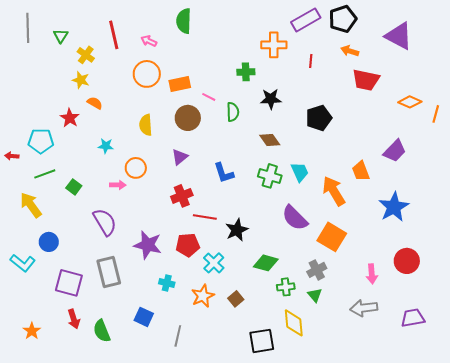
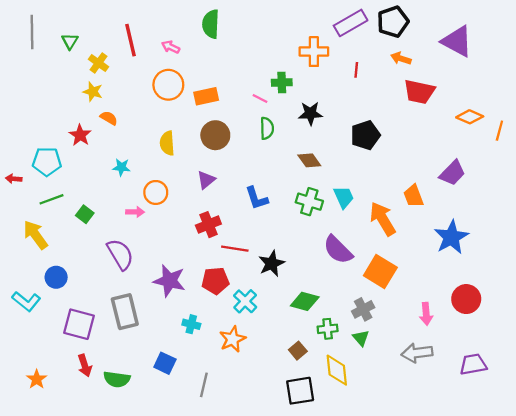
pink line: (209, 97) -> (260, 99), moved
brown square: (236, 299) -> (298, 351), moved
green semicircle: (102, 331) -> (117, 379), turned -60

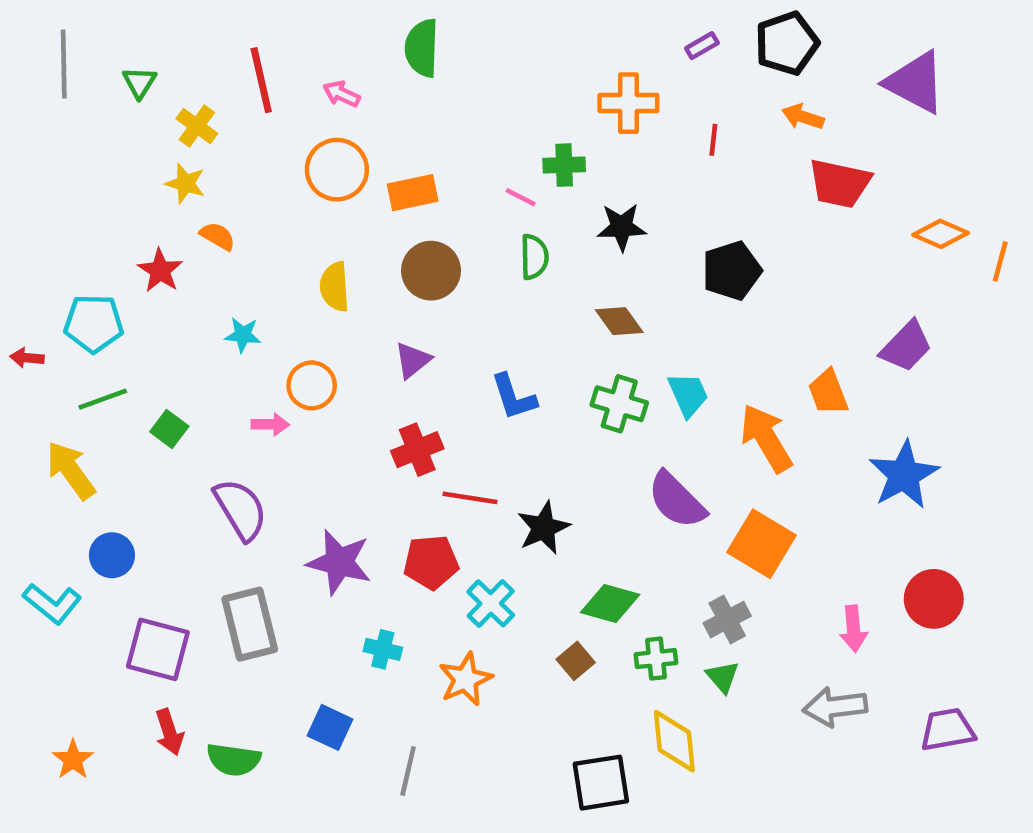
purple rectangle: (351, 23) -> (702, 46), size x0.5
brown square: (298, 351) -> (576, 661), moved

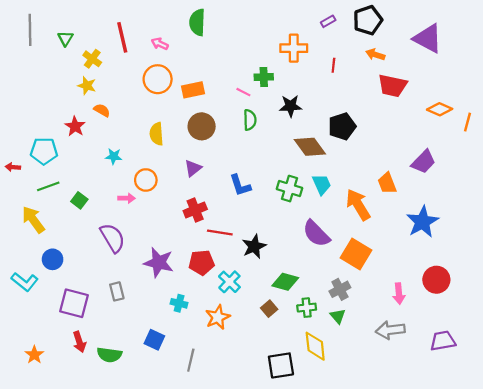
brown diamond: (619, 321) -> (310, 147), moved, size x1.4
gray rectangle: (250, 624) -> (117, 291), size x0.6

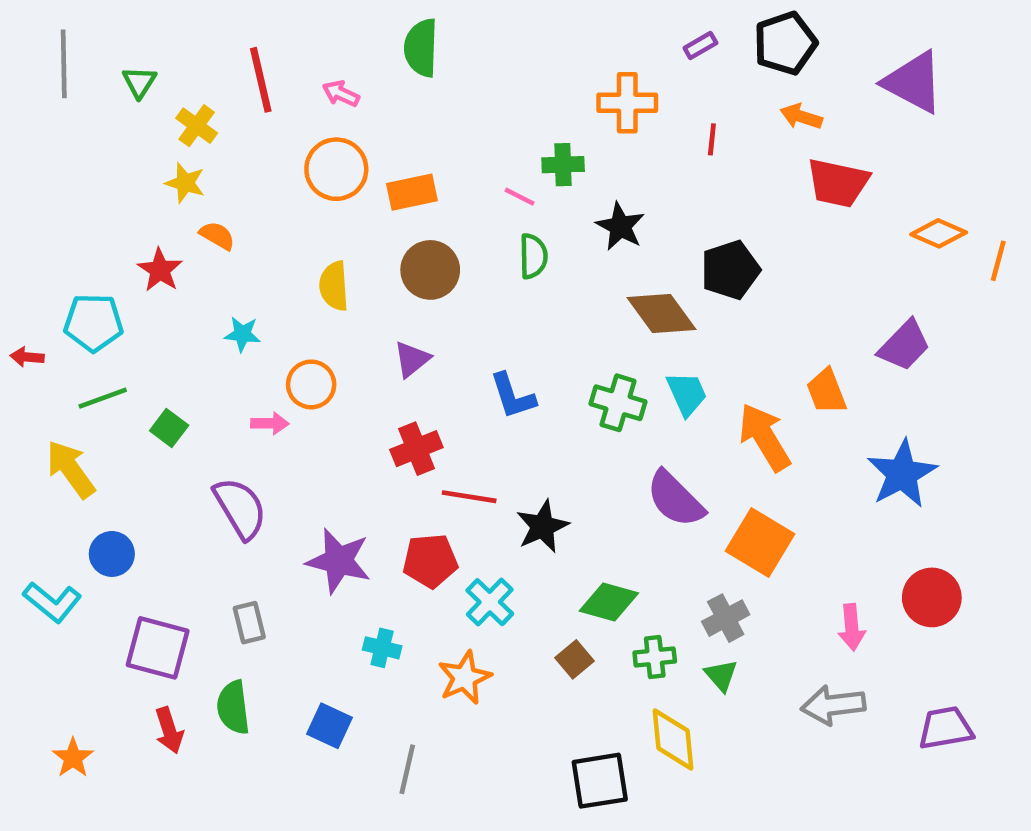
black star: (291, 106) -> (620, 226), turned 30
green semicircle: (109, 355) -> (233, 707), moved, turned 75

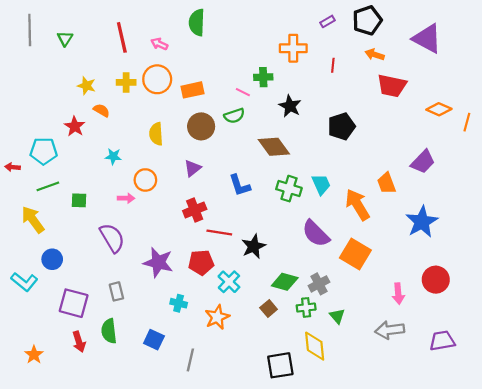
yellow cross: (197, 126) -> (126, 82), moved, turned -36
green semicircle: (533, 256) -> (234, 116), moved, turned 72
brown diamond: (662, 313) -> (274, 147), moved
green square: (169, 428) -> (79, 200), turned -35
gray cross: (726, 618) -> (319, 284), moved

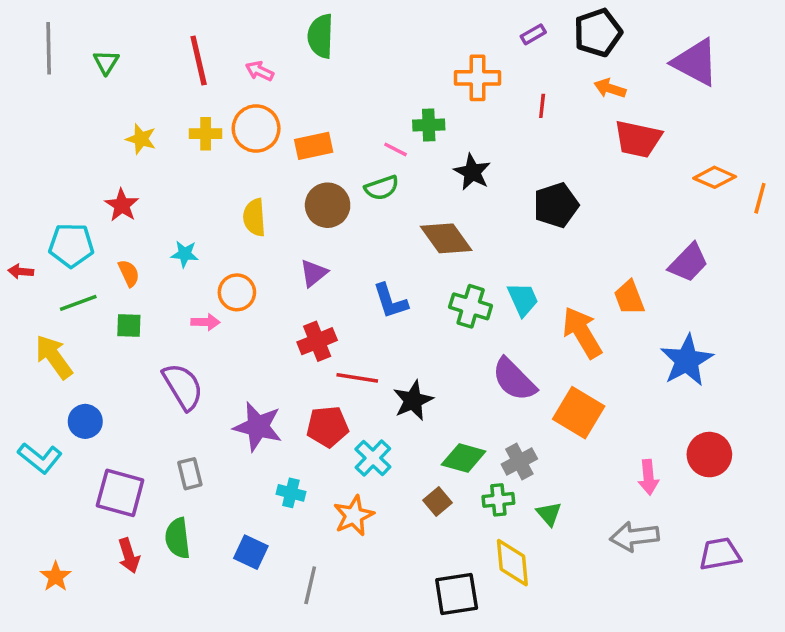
orange semicircle: (101, 110) -> (129, 273), moved, turned 35

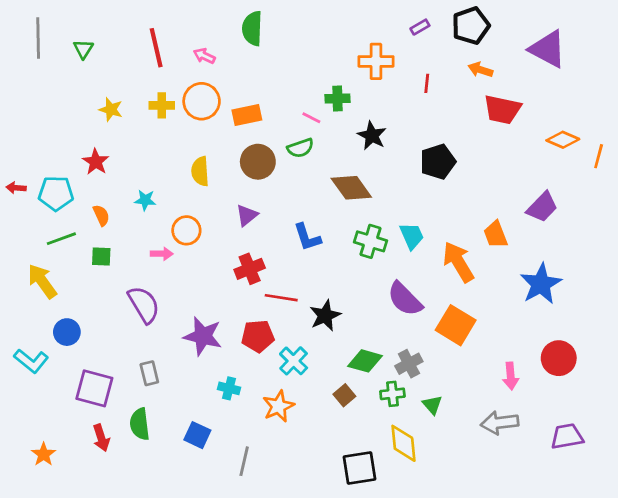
red arrow: (21, 271) -> (16, 188), moved

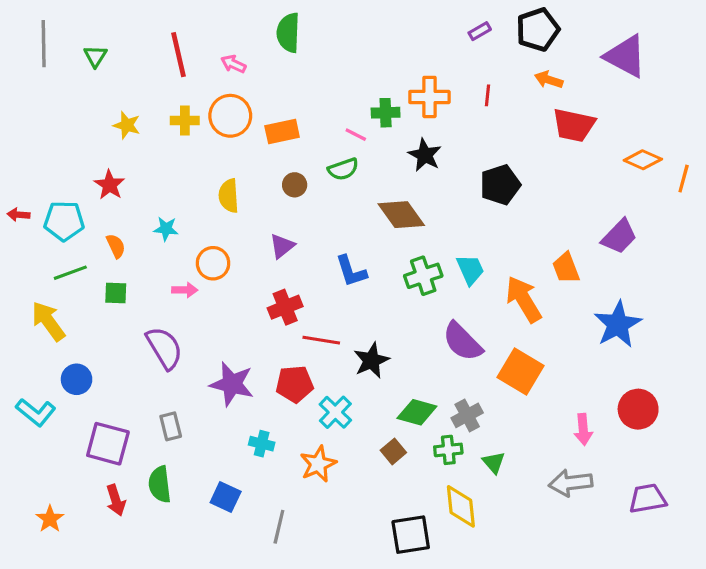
orange cross: (376, 61) -> (429, 97), moved
brown circle: (258, 162) -> (295, 185), size x0.6
green cross: (370, 241) -> (423, 276), turned -36

